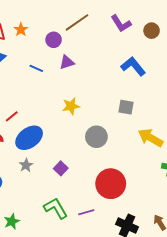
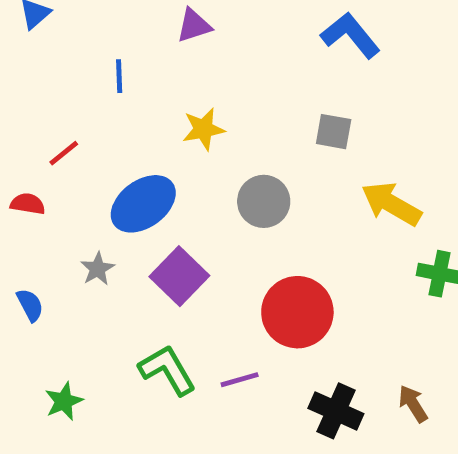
blue line: (36, 68) -> (119, 76), moved, turned 64
blue ellipse: (29, 138) -> (143, 204), moved
purple square: (61, 168) -> (179, 276), size x1.6

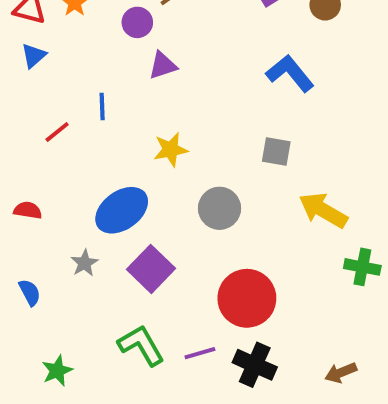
red line: (64, 153) -> (57, 132), moved
brown arrow: (413, 404) -> (341, 373), turned -80
black cross: (336, 411) -> (255, 365), moved

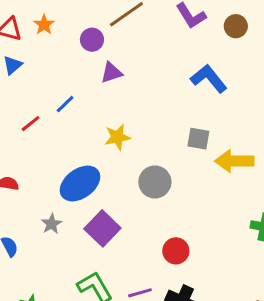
blue line: (102, 107) -> (65, 104), turned 48
yellow arrow: (323, 210) -> (234, 161), moved, turned -30
red circle: (247, 298) -> (176, 251), size x0.6

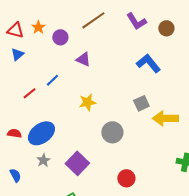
purple circle: (92, 40) -> (60, 37), moved
purple triangle: (111, 73) -> (83, 59), turned 42
gray square: (198, 139) -> (141, 103), turned -35
blue ellipse: (80, 183) -> (41, 133), moved

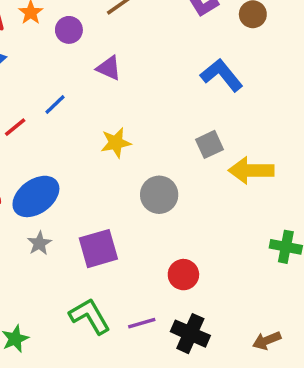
purple square: (77, 163) -> (98, 249), turned 30

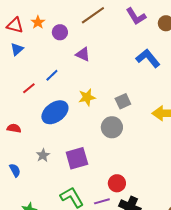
gray square: (209, 144) -> (123, 101), moved
blue ellipse: (36, 196) -> (55, 112), moved
red circle: (183, 275) -> (117, 183), moved

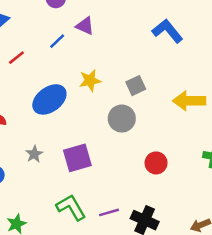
blue line: (52, 75) -> (57, 41), moved
red line: (29, 88) -> (16, 58), moved
red circle: (117, 183) -> (156, 163), moved

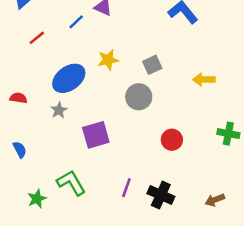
yellow arrow: (189, 101) -> (204, 80), size x0.7
gray star: (34, 154) -> (59, 110), moved
green L-shape: (71, 207) -> (71, 183), moved
purple line: (109, 212) -> (126, 188), turned -54

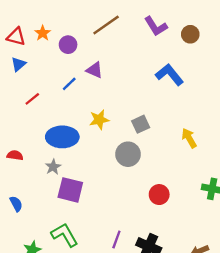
blue ellipse: (69, 78) -> (62, 137), turned 36
yellow arrow: (204, 80) -> (189, 138), turned 60
purple square: (96, 135) -> (70, 190), moved, turned 30

